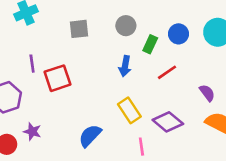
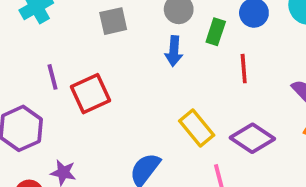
blue arrow: (125, 66) -> (174, 51), moved
red line: (167, 72) -> (244, 69), turned -54

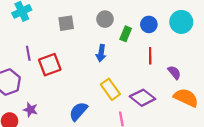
blue arrow: (174, 51) -> (101, 53), moved
red line: (244, 69) -> (150, 56), moved

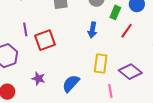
red line: (150, 56) -> (127, 31), moved, turned 35
yellow rectangle: (110, 89) -> (101, 64), turned 42
purple star: (30, 110) -> (38, 79), moved

